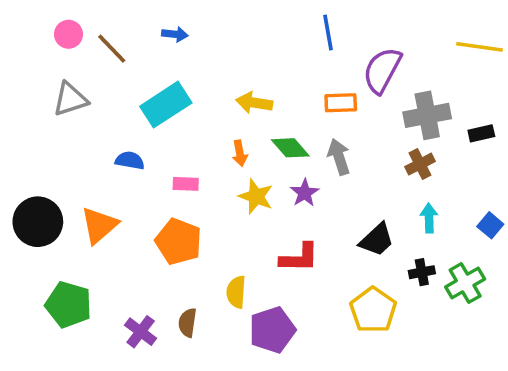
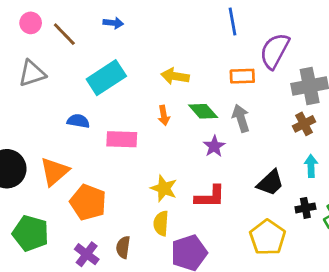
pink rectangle: (186, 184) -> (122, 139), size x1.5
yellow star: (256, 196) -> (164, 188), moved
orange pentagon: (178, 242) -> (88, 202), moved

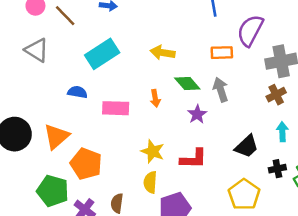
gray triangle: (32, 73) -> (37, 50), turned 50
orange arrow: (164, 115) -> (155, 98), moved
green pentagon: (31, 233) -> (53, 191), moved

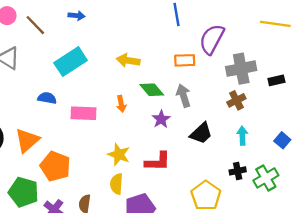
black trapezoid: (247, 146) -> (201, 133), moved

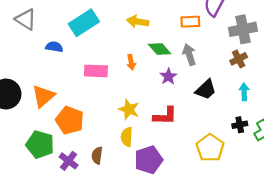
blue semicircle: (47, 98) -> (54, 47), moved

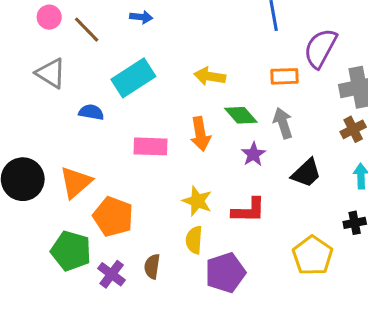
orange arrow: (131, 62) -> (200, 134), size x1.5

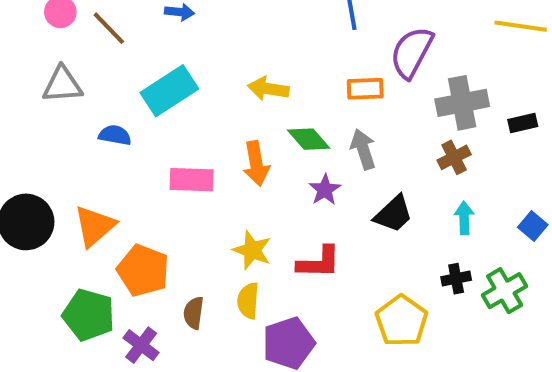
gray triangle: (51, 73) -> (62, 85), turned -36
brown semicircle: (152, 266) -> (194, 313), moved

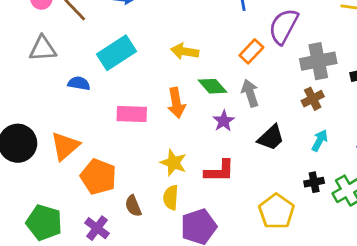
orange rectangle: (365, 89) -> (251, 51), turned -45
cyan arrow: (464, 218) -> (320, 140), turned 30
brown semicircle: (194, 313) -> (133, 206), turned -30
green pentagon: (89, 315) -> (44, 223), moved

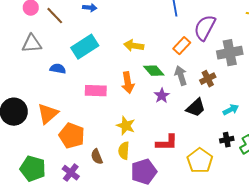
brown cross: (313, 99) -> (208, 79), moved
cyan arrow: (320, 140) -> (231, 110), turned 35
red L-shape: (219, 171) -> (167, 143), moved

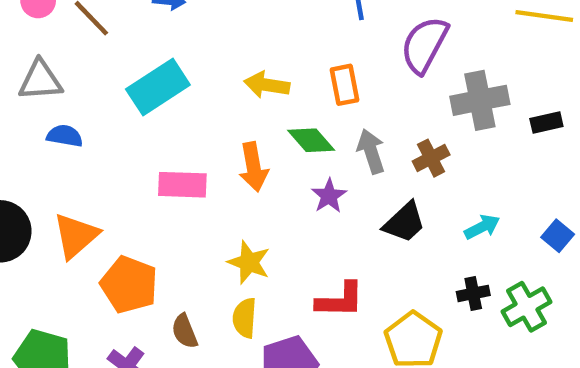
orange rectangle: (182, 46) -> (344, 85), moved, turned -54
blue semicircle: (58, 69) -> (65, 136), moved

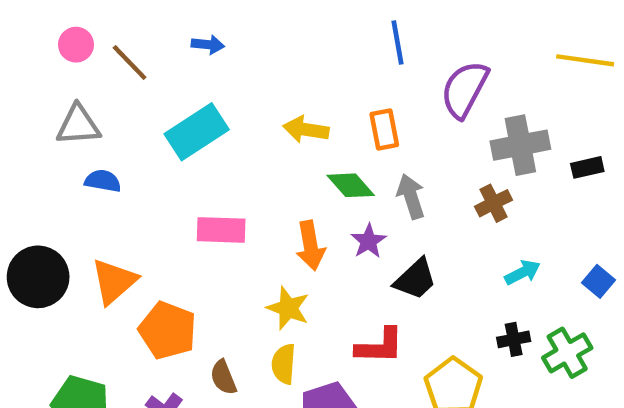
brown cross: (431, 158) -> (494, 203), moved
orange arrow: (253, 167) -> (310, 246), moved
black trapezoid: (404, 222) -> (415, 279), moved

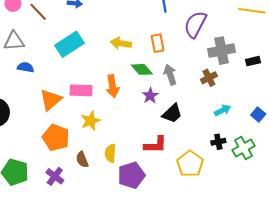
orange arrow: (310, 246) -> (112, 86), moved
orange triangle: (114, 281) -> (51, 100), moved
yellow star: (288, 308) -> (90, 121), moved, turned 30

